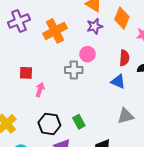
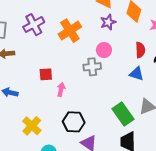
green rectangle: (79, 122) -> (123, 114), moved, size x1.6

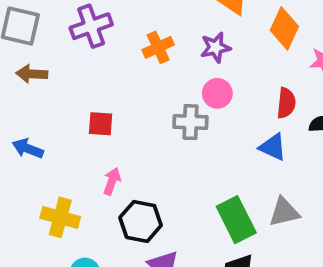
purple star: (108, 22) -> (215, 47), moved
orange cross: (70, 31) -> (158, 47), size x0.7
pink arrow: (61, 89) -> (112, 181), moved
yellow cross: (32, 126) -> (60, 217), turned -36

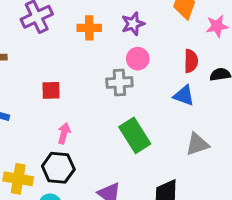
orange cross: (158, 47) -> (89, 28), turned 30
yellow cross: (60, 217) -> (18, 179), moved
green rectangle: (236, 220) -> (135, 135), moved
black hexagon: (141, 221) -> (58, 168), moved

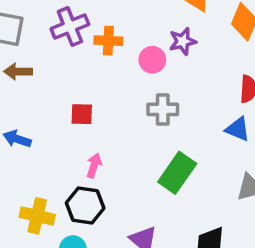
orange cross: (89, 28) -> (108, 41), moved
pink circle: (138, 59) -> (152, 60), moved
green rectangle: (135, 135) -> (177, 173), turned 64

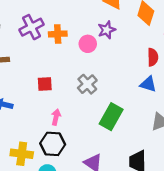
gray cross: (163, 109) -> (87, 84), moved, turned -36

